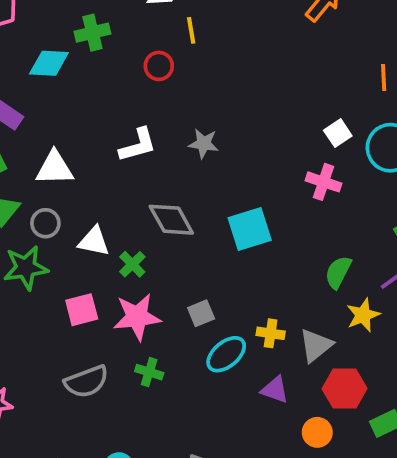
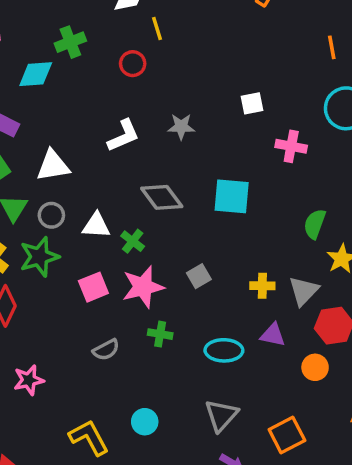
white square: (338, 133) -> (252, 103), moved, turned 30
cyan square: (250, 229) -> (232, 196), turned 30
cyan ellipse: (226, 354) -> (224, 350), moved, turned 48
gray semicircle: (86, 382) -> (106, 350), size x0.7

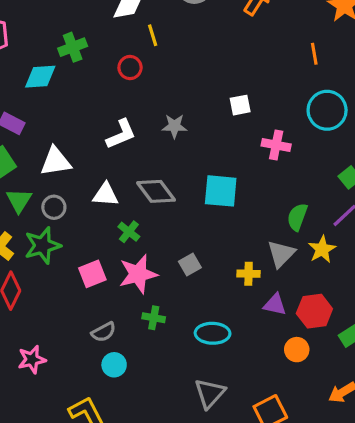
white triangle: (96, 225) -> (106, 195), moved
gray triangle: (304, 291) -> (281, 254), moved
purple triangle: (273, 335) -> (275, 304), moved
cyan circle: (145, 422) -> (114, 365), moved

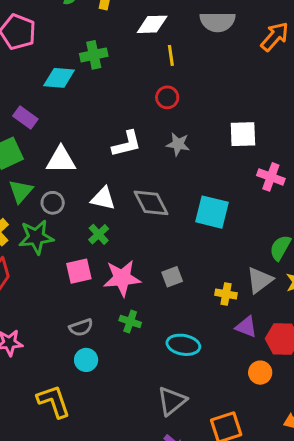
red circle: (130, 68) -> (167, 97), moved
white square: (240, 105) -> (243, 134), size x1.4
green cross: (129, 232) -> (99, 234), moved

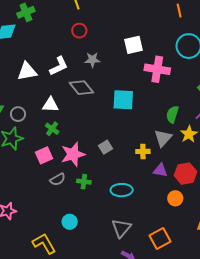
white triangle: (61, 160) -> (27, 71), moved
pink cross: (271, 177) -> (157, 69), size x1.4
gray diamond: (151, 203) -> (81, 88), moved
gray semicircle: (81, 327) -> (58, 179), moved
cyan circle: (86, 360) -> (70, 222), moved

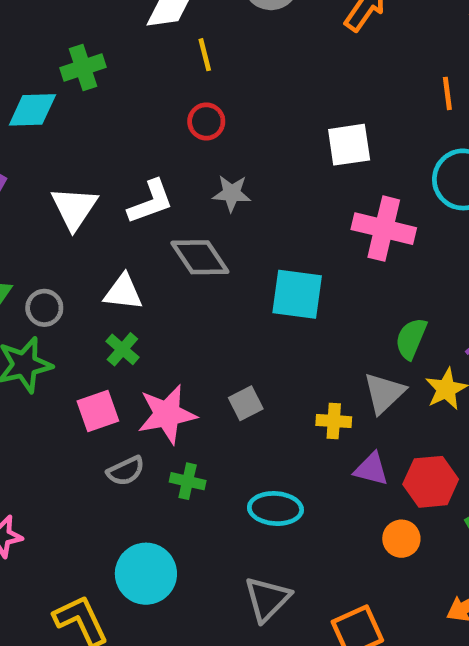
white square: (133, 45) -> (349, 145), moved
white triangle: (27, 71) -> (74, 208), turned -50
cyan circle: (70, 222) -> (146, 574), size x1.6

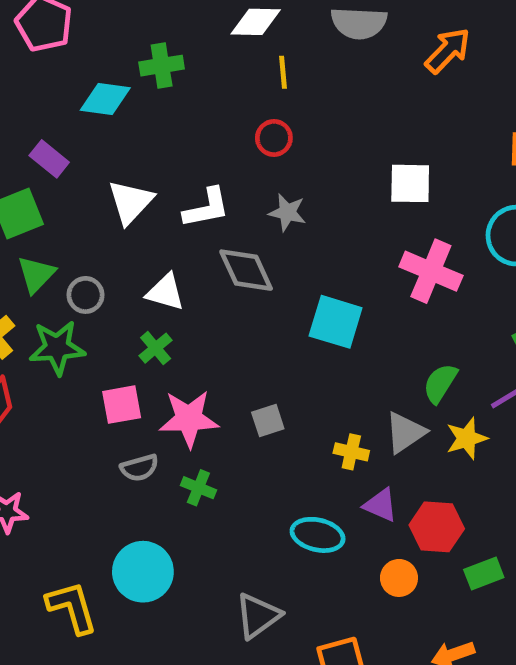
cyan ellipse: (275, 509) -> (318, 535), moved

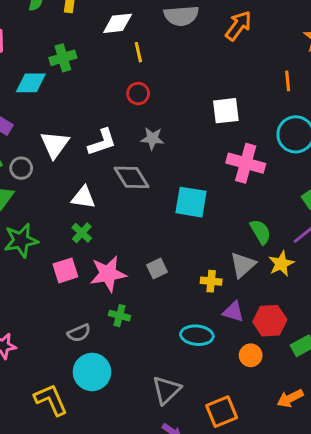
gray circle: (86, 295) -> (21, 168), moved
green semicircle: (440, 383) -> (260, 232), turned 125
gray semicircle: (139, 468) -> (79, 333), moved

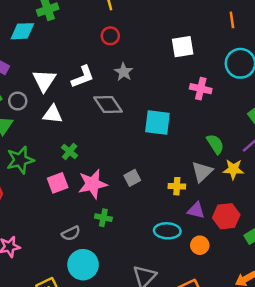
gray star: (152, 138) -> (124, 72), turned 30
pink cross: (246, 163) -> (201, 89), size x0.7
white triangle: (83, 197) -> (53, 114), moved
yellow star: (281, 264) -> (233, 169), turned 30
orange circle: (251, 355) -> (200, 245), moved

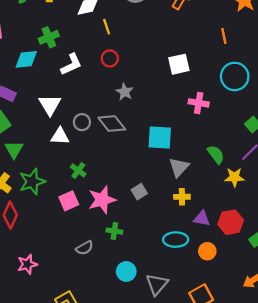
white L-shape: (83, 77) -> (71, 64), moved
gray circle: (18, 101) -> (82, 122), moved
gray triangle: (202, 172) -> (179, 167), moved
cyan circle: (83, 265) -> (126, 271), moved, size x0.7

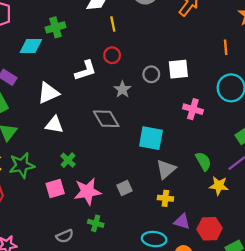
white L-shape: (71, 64) -> (85, 71), moved
white triangle: (50, 105) -> (48, 93), turned 30
gray circle: (82, 122) -> (151, 74), moved

